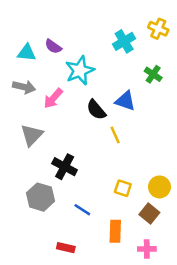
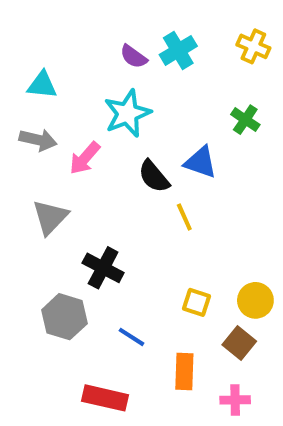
cyan cross: (124, 41) -> (178, 50), moved
purple semicircle: (53, 46) -> (134, 57), moved
red rectangle: (66, 248) -> (105, 398), size x1.5

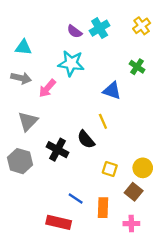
yellow cross: (253, 46) -> (142, 26), turned 30
cyan star: (127, 113) -> (71, 63), turned 30
black semicircle: (154, 176) -> (86, 139), moved
gray hexagon: (64, 317) -> (20, 161), moved
blue line: (132, 337) -> (76, 199), moved

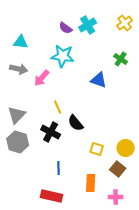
gray triangle: (28, 121) -> (17, 115), moved
yellow line: (103, 121) -> (58, 107), moved
blue line: (76, 199) -> (59, 168), moved, turned 56

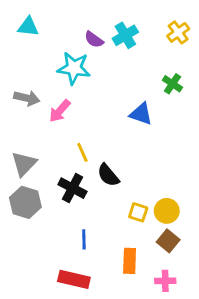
cyan triangle: (21, 42) -> (28, 27), moved
cyan star: (63, 56) -> (74, 68), moved
yellow circle: (126, 148) -> (167, 211), moved

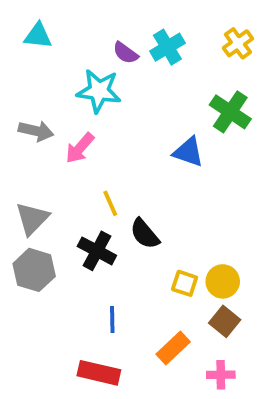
green cross: (172, 84) -> (230, 112), size x1.5
orange rectangle: (130, 261) -> (173, 348), turned 45

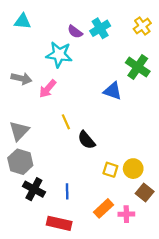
black cross: (97, 251) -> (34, 189), moved
brown square: (225, 321) -> (145, 192), moved
pink cross: (221, 375) -> (126, 214), moved

